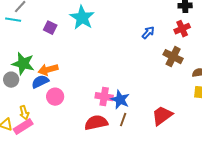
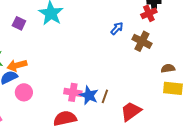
red cross: (182, 29) -> (149, 13), moved
brown cross: (173, 57) -> (142, 41), moved
brown line: (123, 120) -> (105, 96), moved

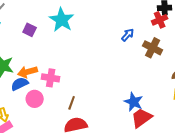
pink cross: (73, 92) -> (51, 78), moved
blue star: (89, 95) -> (134, 102), moved
brown line: (105, 96) -> (72, 103), moved

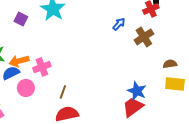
brown cross: (153, 48) -> (144, 37), turned 30
pink cross: (51, 78) -> (42, 67), turned -30
blue star: (134, 102) -> (137, 91), moved

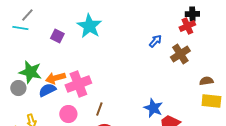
pink cross: (42, 67) -> (78, 84), size x1.4
pink circle: (26, 88) -> (68, 114), moved
blue star: (137, 91) -> (153, 108), moved

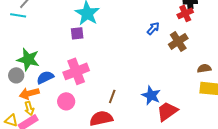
purple square: (57, 36) -> (77, 33), moved, turned -32
orange arrow: (55, 78) -> (29, 93), moved
brown line: (99, 109) -> (112, 96), moved

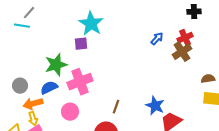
red cross: (185, 13) -> (185, 38), moved
green star: (28, 59) -> (56, 65), moved, turned -30

